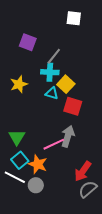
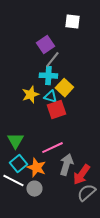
purple square: (28, 42) -> (45, 45), moved, turned 36
yellow star: (19, 84) -> (30, 95), moved
red square: (73, 106) -> (56, 110), moved, turned -36
gray arrow: (68, 136) -> (66, 165), moved

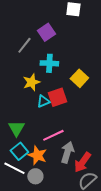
gray line: (52, 60) -> (24, 45), moved
yellow square: (64, 88) -> (79, 78), moved
cyan triangle: (50, 97) -> (43, 101), moved, turned -40

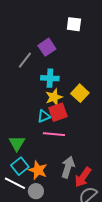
yellow star: (31, 82) -> (54, 97), moved
pink line: (53, 135) -> (54, 134), moved, turned 30

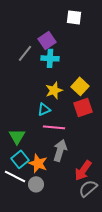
cyan cross: (50, 78) -> (50, 58), moved
red square: (58, 112) -> (83, 107), moved
gray arrow: (68, 167) -> (60, 150), moved

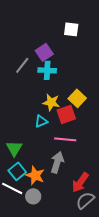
yellow star: (54, 90) -> (51, 102), turned 30
red square: (83, 107) -> (66, 114), moved
pink line: (54, 127) -> (65, 139), moved

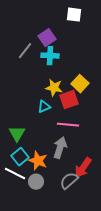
gray semicircle: (85, 200) -> (69, 181), moved

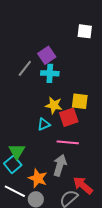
white square: (74, 15) -> (85, 31), moved
yellow square: (80, 84) -> (80, 101), turned -36
cyan square: (20, 157) -> (13, 164), moved
red arrow: (83, 168) -> (83, 185), turned 95

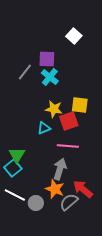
white square: (85, 31) -> (74, 36), moved, turned 35
purple square: (47, 55) -> (47, 59), turned 36
cyan cross: (50, 73) -> (50, 77), turned 36
orange star: (38, 178) -> (55, 189), moved

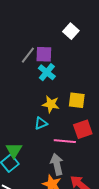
gray line: (25, 72) -> (28, 55), moved
red square: (69, 121) -> (83, 129), moved
gray arrow: (60, 169) -> (57, 164), turned -30

